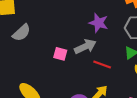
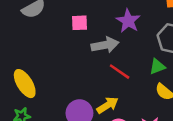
pink square: (60, 54) -> (79, 23), moved, turned -32

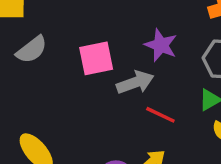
pink square: (79, 23) -> (96, 58), size x1.5

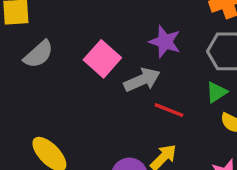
pink square: (96, 58) -> (102, 59), turned -33

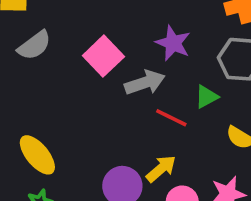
green triangle: (216, 92) -> (206, 97), moved

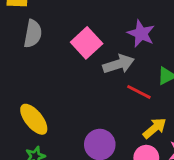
gray semicircle: (34, 45) -> (33, 34), turned -44
yellow arrow: (161, 169) -> (155, 128), moved

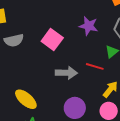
gray semicircle: (33, 34) -> (14, 40), turned 78
gray arrow: (119, 64) -> (66, 73), moved, turned 30

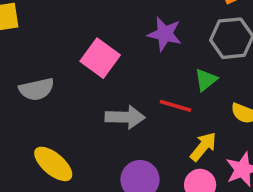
gray semicircle: (14, 40) -> (37, 89), moved

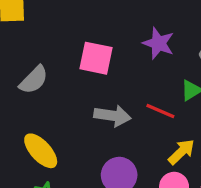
pink square: (100, 58) -> (96, 58), turned -32
gray semicircle: (37, 89) -> (34, 80), turned -40

